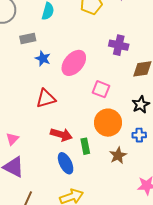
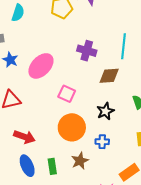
green rectangle: (85, 146) -> (52, 166), moved

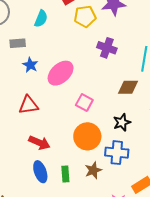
purple cross: (87, 51) -> (107, 48), moved
blue cross: (102, 142) -> (117, 153), size x1.6

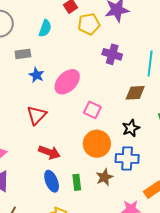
red triangle: (28, 105) -> (37, 115), turned -35

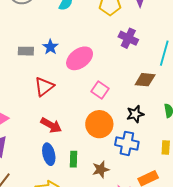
gray rectangle: (23, 54) -> (26, 51), moved
brown star: (104, 177) -> (101, 169), moved

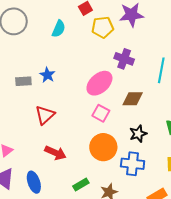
pink ellipse: (80, 58) -> (99, 83), moved
brown diamond: (145, 80) -> (133, 99), moved
blue ellipse: (49, 154) -> (34, 182), moved
green rectangle: (73, 159) -> (81, 184), turned 63

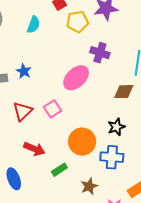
brown diamond: (133, 99) -> (124, 92), moved
pink square: (101, 113) -> (52, 109), moved, turned 30
green rectangle: (81, 184) -> (59, 170), moved

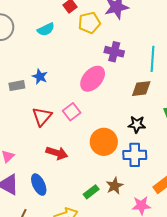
cyan semicircle: (34, 25) -> (46, 29), turned 48
black star: (116, 127) -> (137, 124), turned 30
green rectangle: (59, 170) -> (91, 192), moved

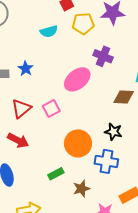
cyan semicircle: (46, 29) -> (49, 31), moved
red arrow: (57, 153) -> (18, 140), moved
green rectangle: (91, 192) -> (56, 174), moved

